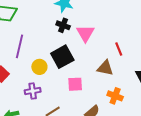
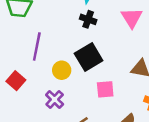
pink triangle: (85, 33) -> (132, 18), moved
purple cross: (33, 91) -> (55, 99), turned -35

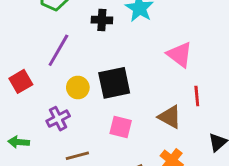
pink triangle: (132, 18) -> (180, 55), turned -40
black cross: (88, 19) -> (102, 20), moved, turned -35

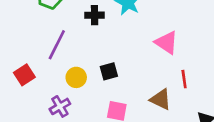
black square: (114, 83) -> (109, 71), size x0.6

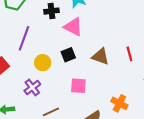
pink triangle: (166, 43) -> (73, 27), moved
brown triangle: (161, 99) -> (100, 56), moved

